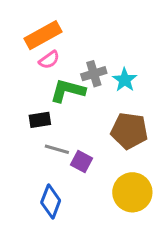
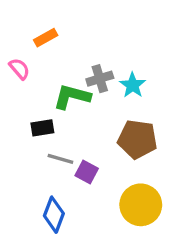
orange rectangle: (43, 35) -> (46, 38), size x0.6
pink semicircle: (49, 60) -> (19, 69), moved, turned -95

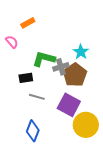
gray cross: (100, 79) -> (61, 67), moved
brown pentagon: (137, 139) -> (75, 75), moved, turned 30
purple square: (87, 172) -> (69, 105), moved, size x1.6

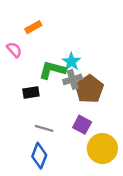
cyan star: (81, 52) -> (71, 62), moved
gray line: (37, 97) -> (44, 128), moved
purple square: (69, 105) -> (82, 125), size x0.7

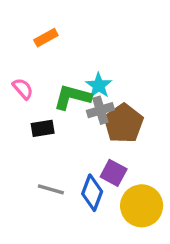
pink semicircle: (14, 50) -> (23, 89), moved
gray line: (44, 128) -> (51, 189), moved
blue diamond: (39, 156) -> (92, 193), moved

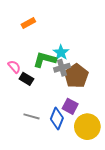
pink semicircle: (23, 89) -> (14, 67), moved
black rectangle: (43, 128) -> (26, 79), turned 40

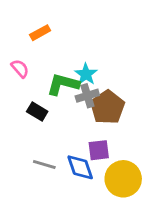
pink semicircle: (14, 67) -> (20, 69), moved
purple square: (70, 106) -> (99, 150), turned -35
blue diamond: (57, 119) -> (80, 167), turned -40

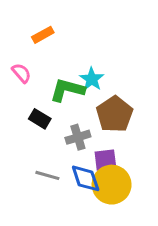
gray cross: (87, 96) -> (78, 137), moved
yellow circle: (123, 179) -> (112, 185), moved

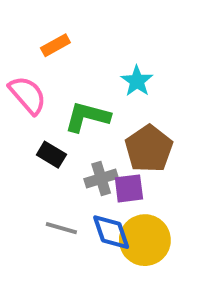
pink semicircle: (21, 73) -> (28, 95), size x1.5
cyan star: (92, 79) -> (137, 81), moved
purple square: (105, 160) -> (129, 188), moved

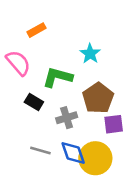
purple square: (129, 188) -> (114, 124), moved

